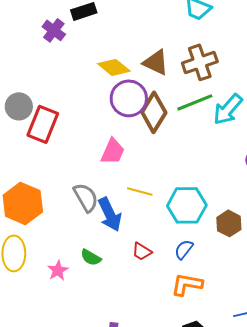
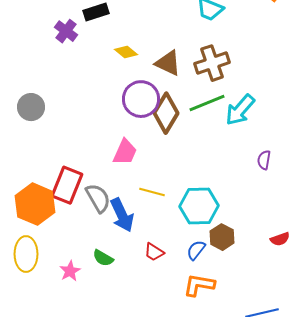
yellow diamond: (114, 67) -> (126, 52), moved, size x0.7
red rectangle: (43, 124) -> (67, 185), moved
brown hexagon: (229, 223) -> (222, 237), moved

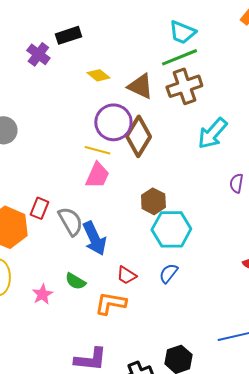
green line: (207, 103) -> (179, 57), moved
red rectangle: (67, 185) -> (39, 208), size x0.6
yellow line: (152, 192) -> (97, 150), moved
brown hexagon: (222, 237) -> (153, 201), moved
orange L-shape: (199, 285) -> (110, 303), moved

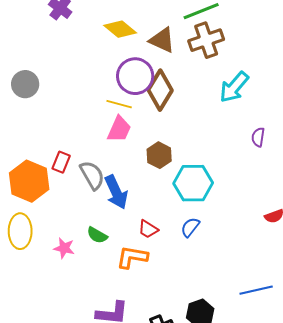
yellow diamond: (98, 75) -> (120, 29), size x1.4
brown hexagon: (153, 201) -> (159, 155), moved
pink star: (42, 294) -> (64, 248), turned -30

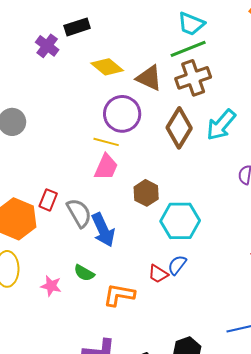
brown diamond: (160, 90) -> (179, 128), moved
red trapezoid: (148, 229) -> (158, 274), moved

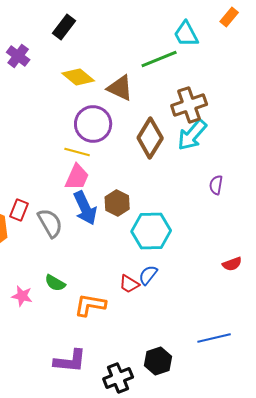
cyan trapezoid: (191, 24) -> (186, 34), moved, turned 40
black rectangle: (77, 27) -> (64, 27), moved, turned -35
brown cross: (193, 78) -> (189, 105), moved
blue arrow: (103, 230) -> (85, 208), moved

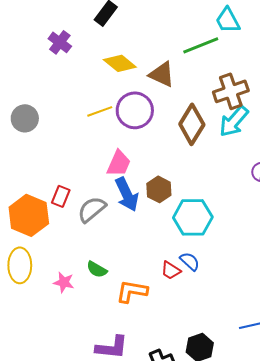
yellow line: (77, 152) -> (100, 111), moved, turned -35
gray semicircle: (50, 223) -> (92, 209), turned -100
blue semicircle: (148, 275) -> (190, 261), turned 95

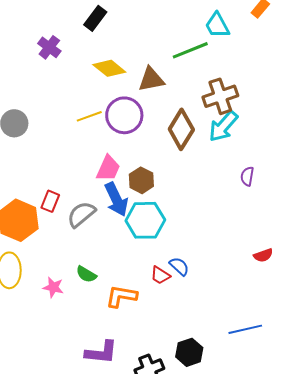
brown triangle: (162, 74) -> (151, 79), turned -36
brown hexagon: (159, 189) -> (141, 180), moved
cyan hexagon: (193, 217) -> (145, 220), moved

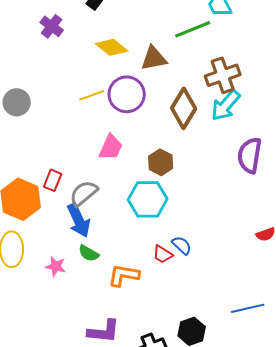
purple semicircle: (247, 176) -> (250, 155), size x1.8
brown hexagon: (141, 180) -> (161, 162), moved
blue arrow: (116, 199) -> (79, 220), moved

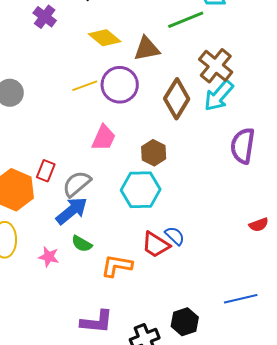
brown cross: (223, 75) -> (216, 66), turned -32
blue arrow: (79, 220) -> (72, 211), turned -104
red trapezoid: (163, 254) -> (156, 245), size x1.4

